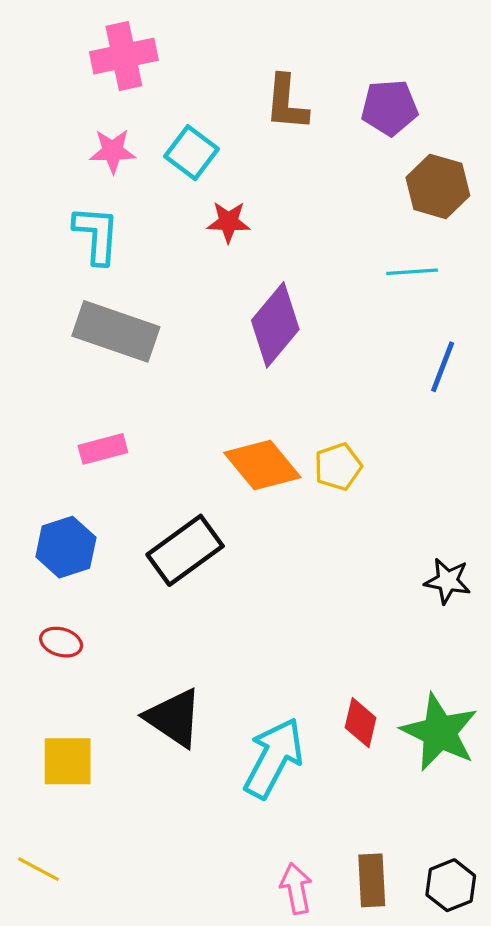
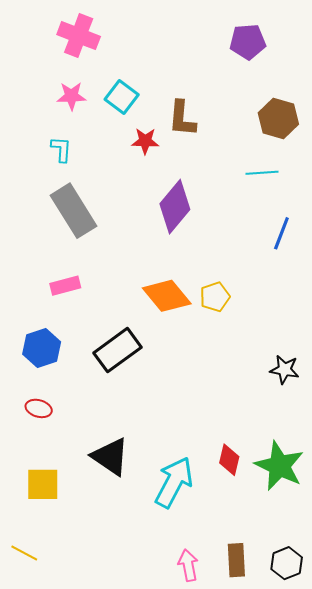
pink cross: (124, 56) -> (79, 36), turned 33
brown L-shape: (286, 103) -> (182, 119), moved
purple pentagon: (390, 108) -> (248, 42), moved
cyan L-shape: (97, 235) -> (61, 149), size x0.7
gray rectangle: (116, 331) -> (73, 211), turned 39

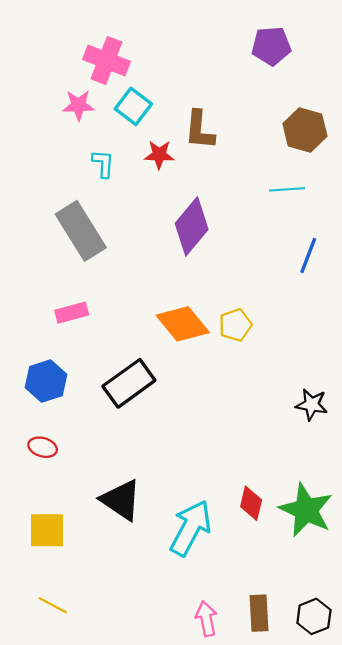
pink cross: (79, 36) -> (106, 60), moved
cyan L-shape: (61, 149) -> (103, 164), moved
yellow line: (24, 553) -> (53, 605), moved

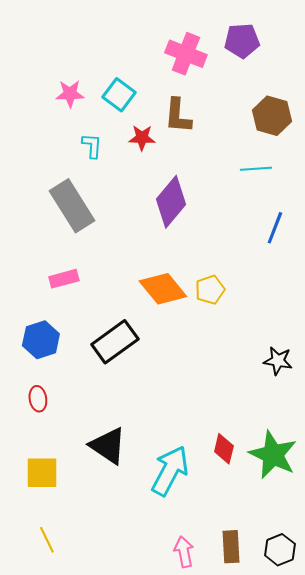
pink cross: (106, 60) -> (186, 54), moved
red ellipse: (43, 447) -> (38, 399), turned 65
yellow line: (53, 605) -> (47, 540), turned 36

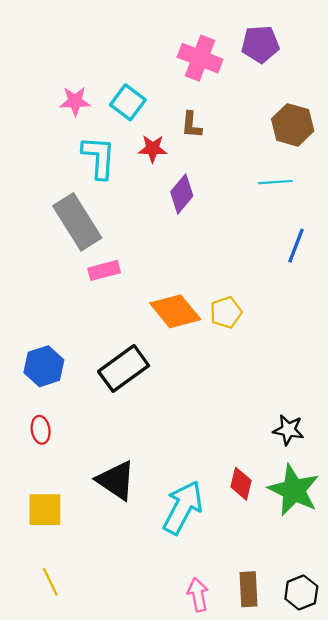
brown L-shape: (178, 116) -> (191, 125), size x0.7
cyan L-shape: (92, 146) -> (99, 157), size x1.6
purple diamond: (171, 202) -> (182, 194), moved, size x0.7
pink rectangle: (64, 279) -> (104, 270), moved
black star: (278, 361) -> (288, 430), moved

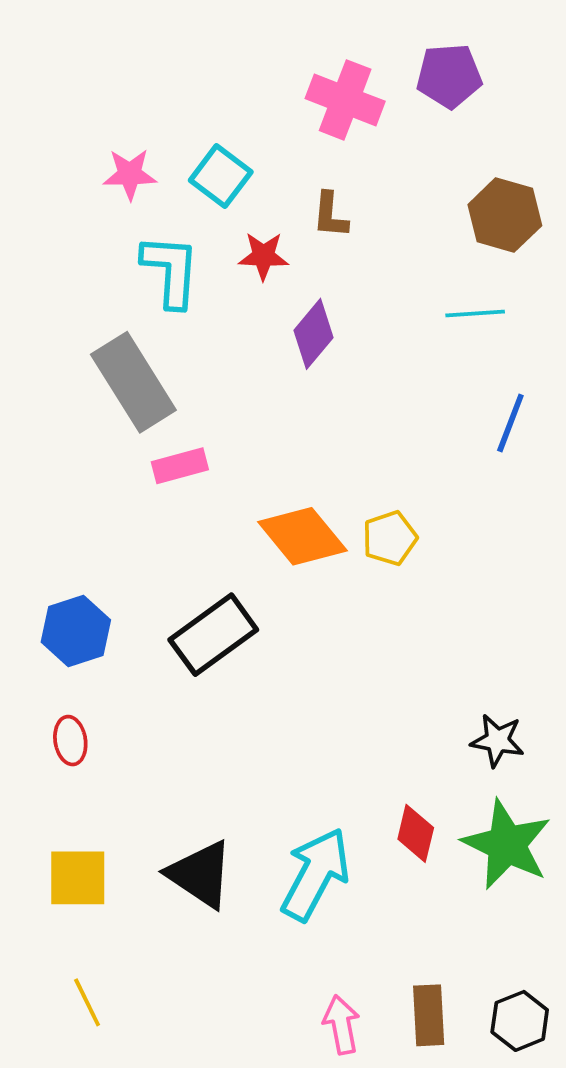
black triangle: (116, 480) -> (200, 874), moved

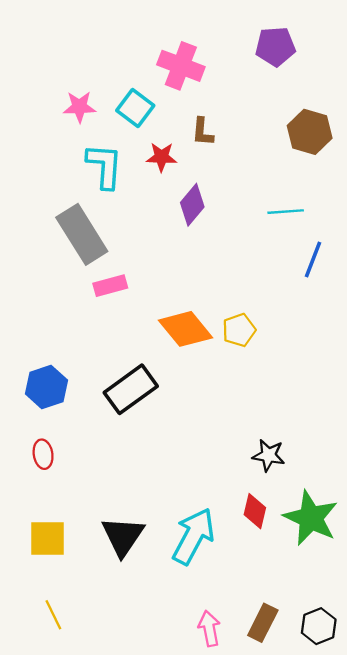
pink cross: (345, 100) -> (181, 66), moved
cyan line: (475, 313) -> (286, 212), moved
black star: (497, 741) -> (269, 455), moved
black triangle: (200, 874) -> (123, 536), turned 30
brown rectangle: (429, 1015) -> (263, 623), turned 30

